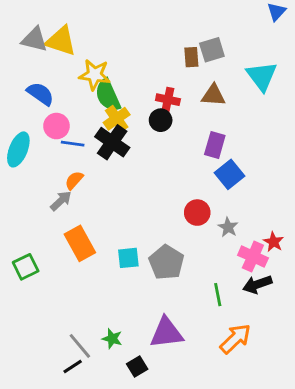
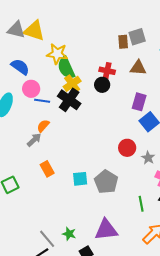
orange rectangle: (80, 243) -> (47, 169), size x0.7

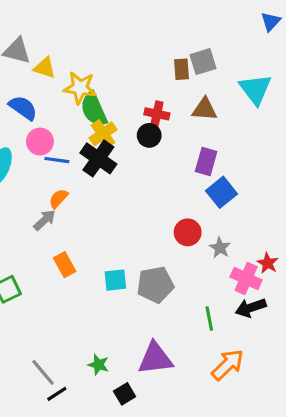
yellow triangle: (34, 31) -> (45, 68), moved, size x0.7
gray pentagon: (106, 182) -> (155, 285), turned 30
gray line: (47, 239) -> (43, 372), moved

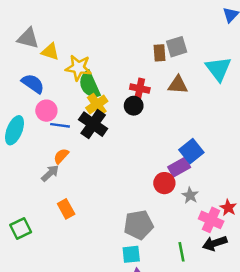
purple rectangle: (206, 162) -> (179, 167), moved, turned 45
cyan square: (115, 280) -> (131, 254), moved

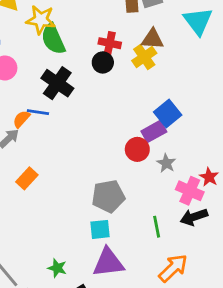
yellow cross: (97, 104) -> (144, 57), moved
blue line: (60, 125) -> (38, 112), moved
orange rectangle: (66, 209) -> (27, 178), turned 72

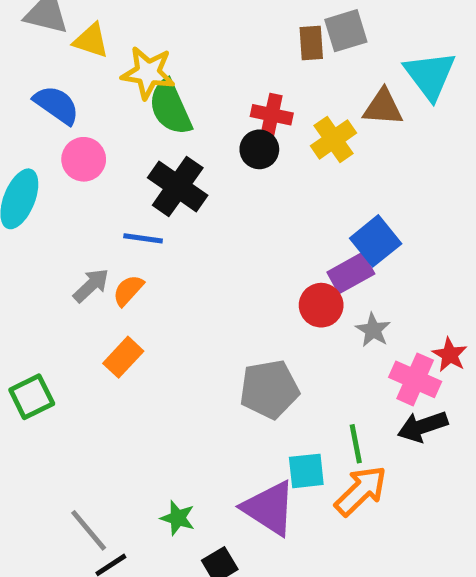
brown triangle: (152, 39) -> (383, 107), moved
orange semicircle: (21, 119) -> (128, 290), moved
cyan square: (100, 229) -> (306, 471), moved
purple triangle: (108, 263) -> (269, 508), turned 40
orange arrow: (173, 268) -> (361, 491), moved

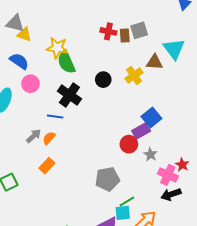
yellow triangle: (91, 41) -> (24, 34), moved
red cross: (272, 115) -> (108, 31), moved
green line: (356, 444) -> (127, 202), moved, turned 70

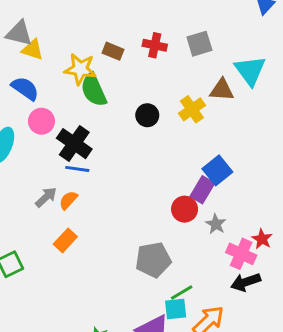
brown rectangle: (125, 36) -> (113, 51), moved, turned -64
black cross: (69, 95) -> (74, 144), moved
purple rectangle: (141, 131) -> (202, 190), turned -30

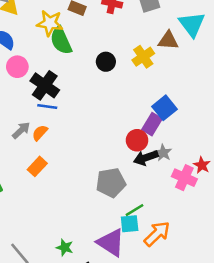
black arrow: (246, 282) -> (146, 158), moved

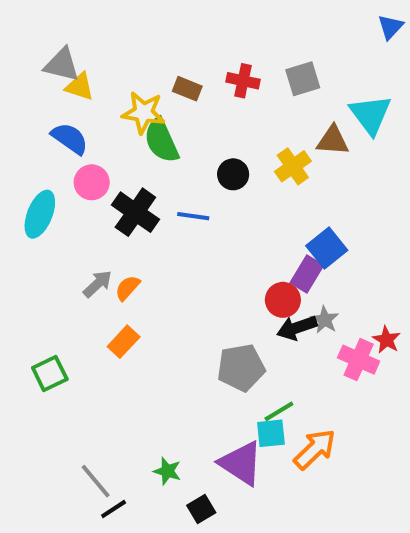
blue line: (47, 107) -> (193, 216), moved

